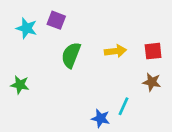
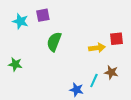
purple square: (56, 20) -> (43, 15), turned -32
yellow arrow: (115, 51) -> (97, 48), moved
brown star: (152, 82) -> (111, 72), moved

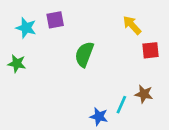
green semicircle: (54, 42) -> (84, 54), moved
yellow arrow: (97, 48) -> (132, 25), moved, turned -126
green star: (15, 64) -> (17, 64), moved

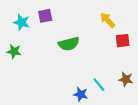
green semicircle: (84, 54) -> (69, 44), turned -126
brown star: (144, 94) -> (126, 79), moved
cyan line: (121, 105) -> (99, 85), turned -64

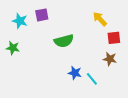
brown star: (126, 79) -> (110, 59), moved
blue star: (81, 94) -> (75, 73), moved

